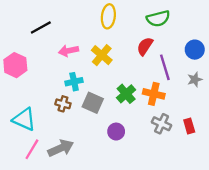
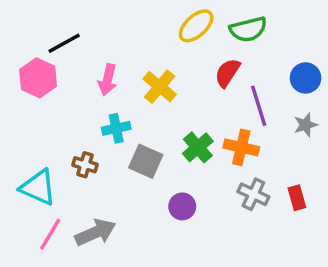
yellow ellipse: (108, 16) -> (196, 26), moved, turned 40
pink arrow: (69, 51) -> (108, 80), turned -66
pink hexagon: (15, 65) -> (38, 78), moved
brown cross: (63, 104) -> (85, 165), moved

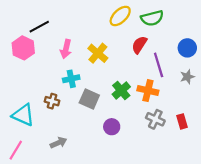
gray arrow: (95, 232) -> (58, 143), size x0.7
pink line: (50, 234) -> (16, 150), moved

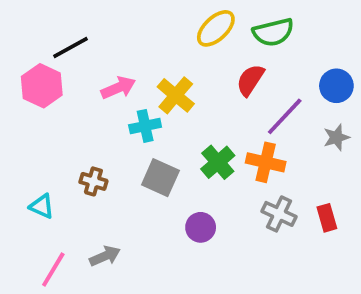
pink arrow: (66, 49) -> (118, 88), turned -126
purple line: (159, 65) -> (285, 116), turned 60
cyan cross: (71, 79) -> (145, 126), moved
cyan triangle: (23, 115) -> (42, 206), size x0.6
pink line: (16, 150) -> (53, 269), moved

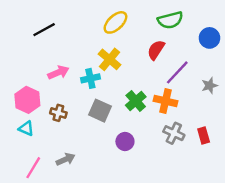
yellow ellipse: (216, 28) -> (115, 22), moved
pink hexagon: (42, 86) -> (27, 100), moved
blue circle: (336, 86) -> (209, 38), moved
pink arrow: (118, 88) -> (58, 72), moved

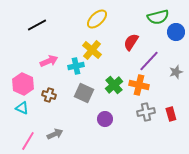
green semicircle: (170, 20) -> (158, 17), moved
gray cross: (174, 133) -> (146, 112), turned -36

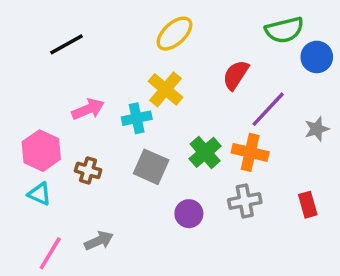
gray cross: (146, 112) -> (245, 201), moved

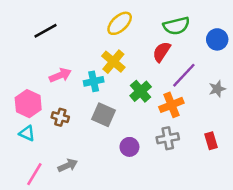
green semicircle: (284, 30) -> (176, 26), moved
green cross: (205, 152) -> (141, 91), moved
orange cross: (250, 152) -> (171, 105), turned -35

